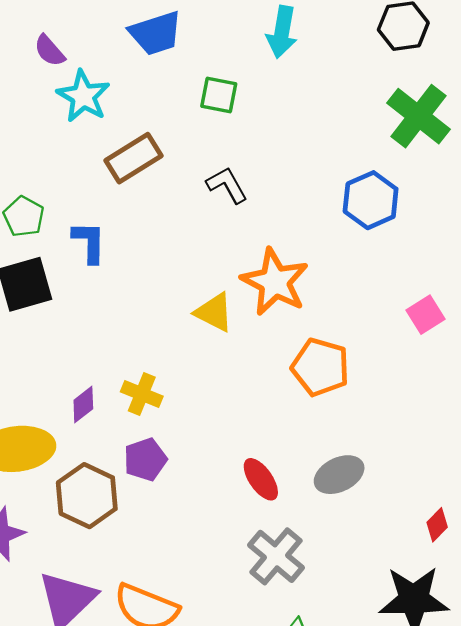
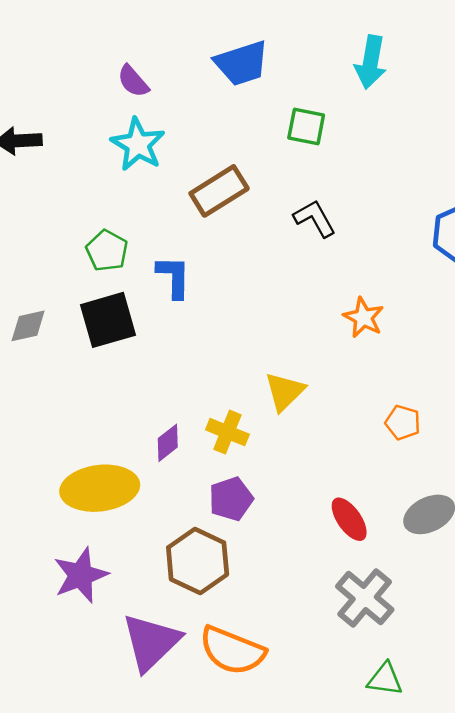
cyan star: (83, 96) -> (138, 144), moved
orange star: (275, 282) -> (363, 317), size x0.6
yellow triangle: (214, 312) -> (285, 391), moved, turned 48
orange pentagon: (320, 367) -> (403, 423), moved, size x0.6
brown hexagon: (87, 496) -> (198, 561), moved

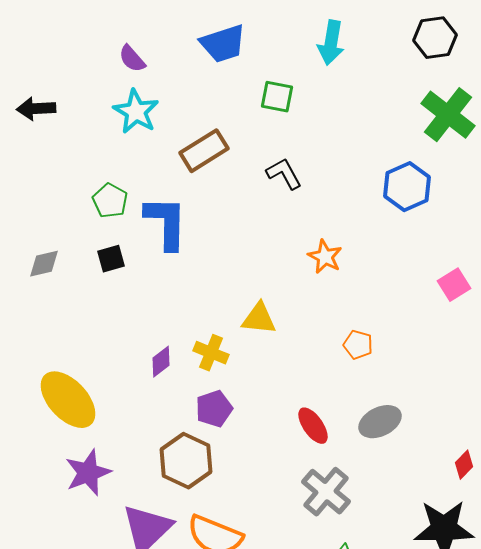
blue L-shape: (174, 277) -> (166, 223), size x1.5
black square: (108, 320) -> (111, 259), size x0.6
yellow triangle: (285, 391) -> (259, 319), turned 51
yellow ellipse: (100, 488) -> (68, 400), moved, turned 54

